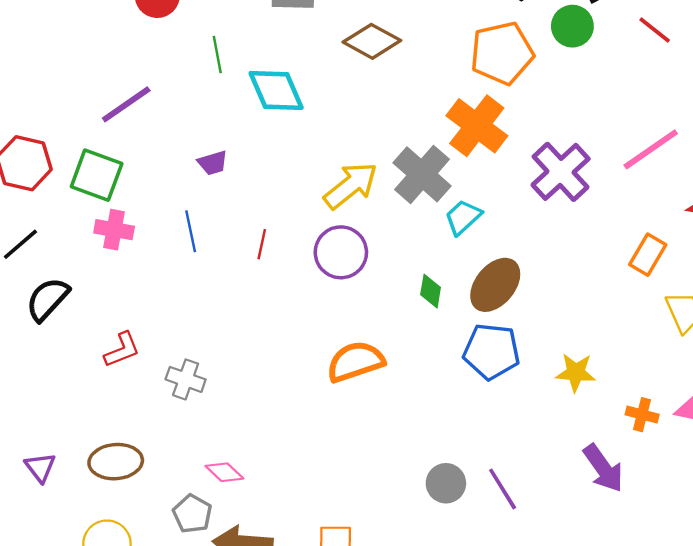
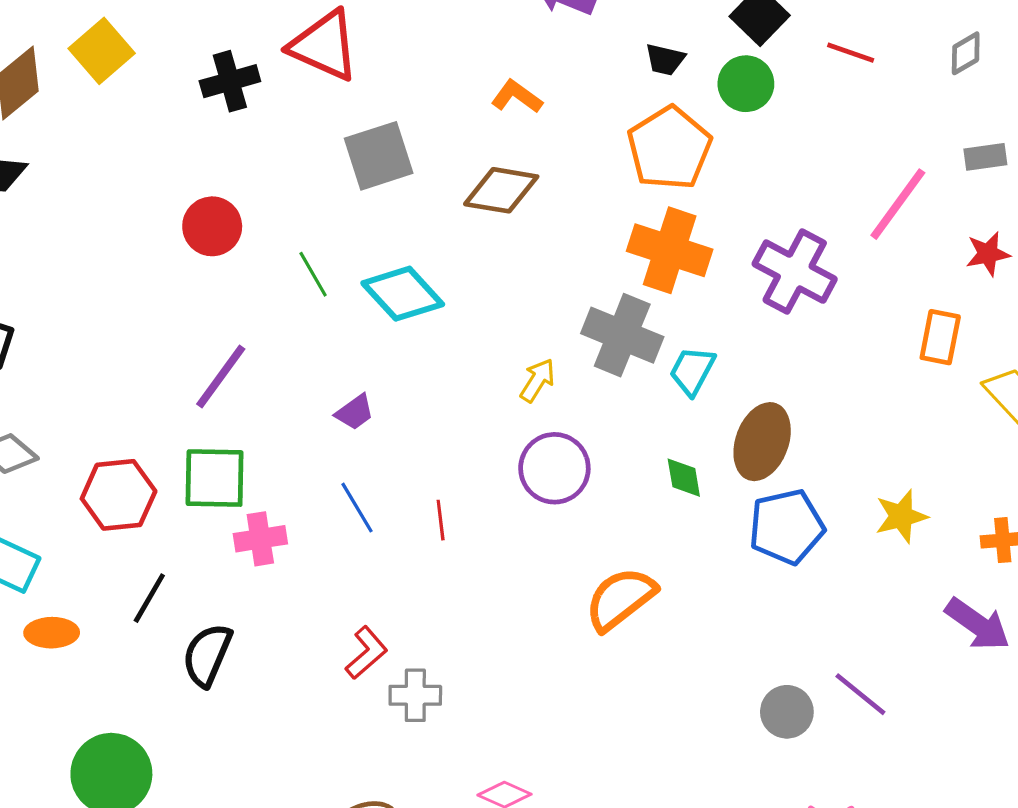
yellow arrow: (351, 186) -> (537, 380), size x0.6
red line: (262, 244) -> (441, 520), moved
red L-shape: (122, 350) -> (366, 653), moved

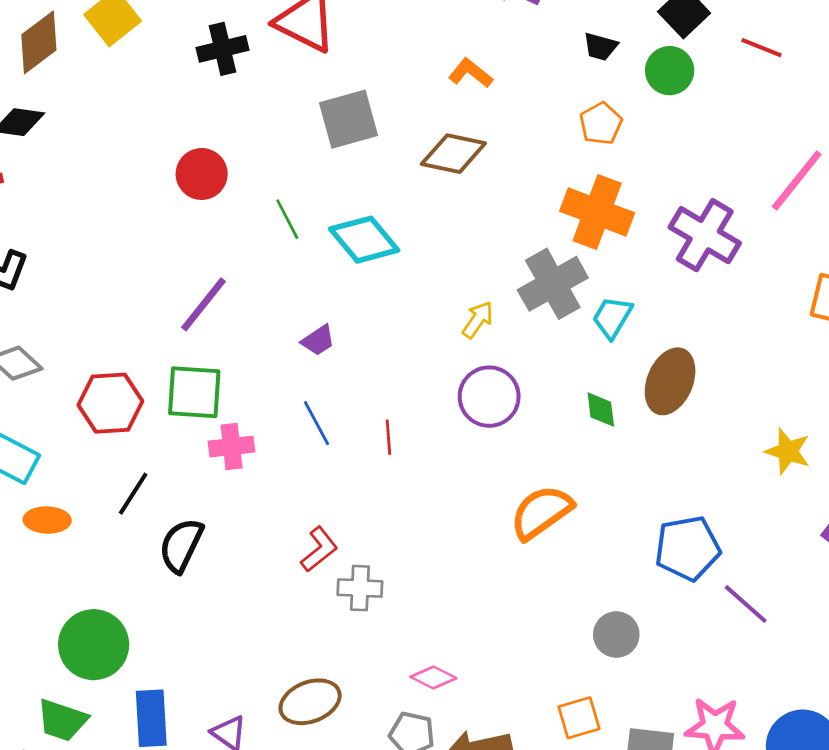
orange pentagon: (669, 148) -> (601, 124), size x0.6
gray cross: (622, 335) -> (553, 284), turned 36
yellow star: (901, 516) -> (788, 451), turned 30
blue pentagon: (787, 527) -> (688, 548), moved
gray circle: (787, 712) -> (616, 635), moved

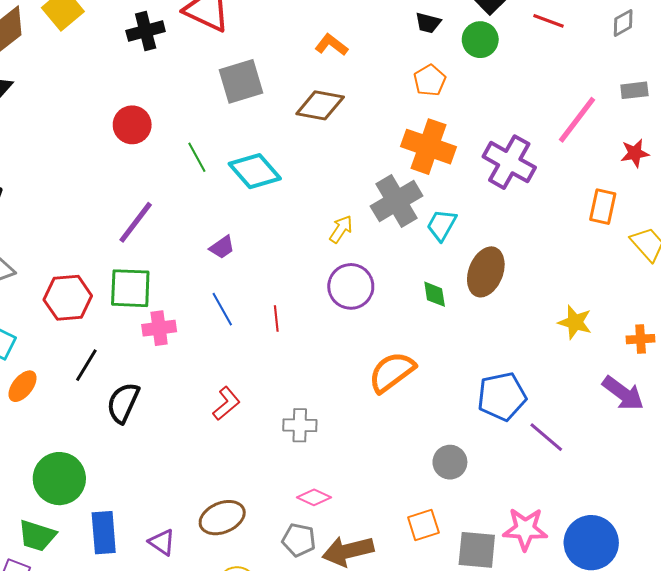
orange ellipse: (47, 520) -> (23, 386), turned -52
gray cross: (360, 588) -> (300, 425), moved

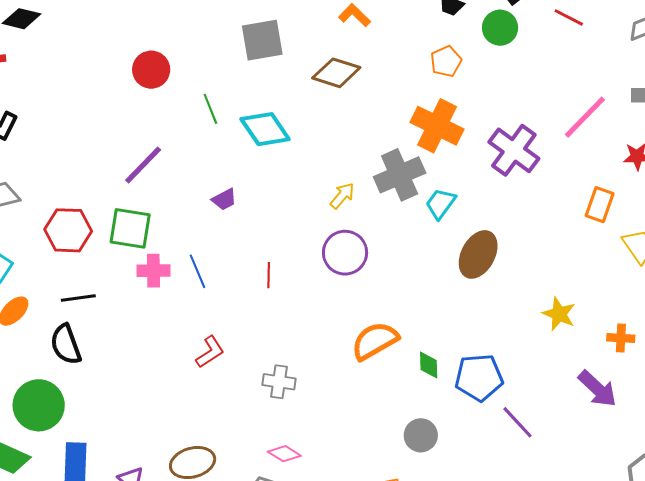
green diamond: (435, 294) -> (429, 365), moved
blue line: (222, 309) -> (198, 271), moved
black line: (86, 365) -> (78, 298), turned 44
black semicircle: (123, 403) -> (66, 344), moved, turned -51

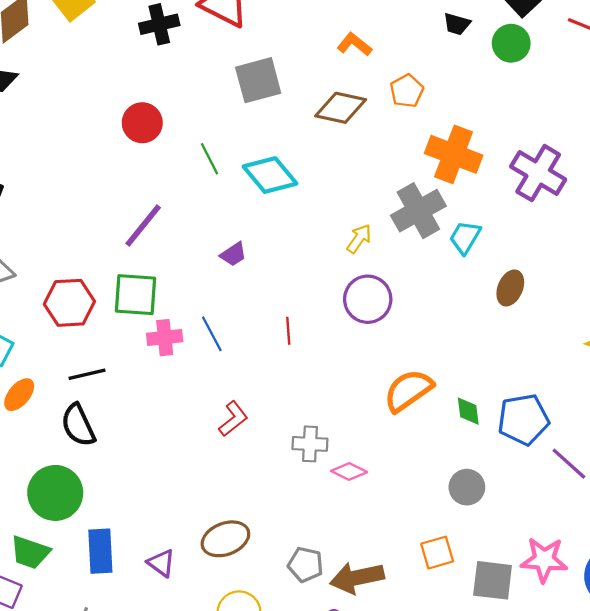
orange pentagon: (446, 61) -> (407, 91), moved
brown ellipse: (478, 254) -> (510, 288), size x0.7
pink diamond: (284, 454) -> (349, 471), moved

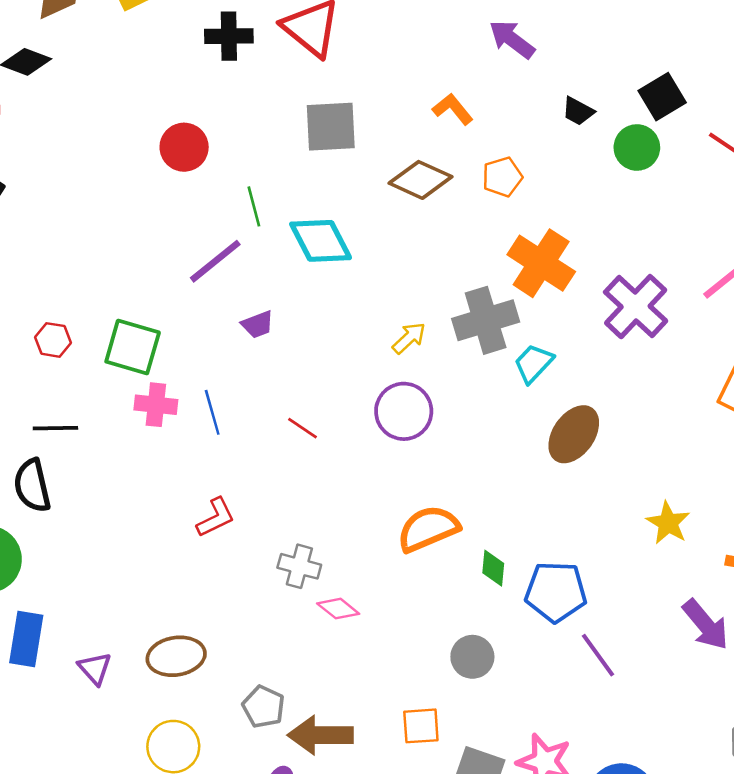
purple line: (143, 225) -> (215, 261), moved
brown ellipse: (510, 288) -> (574, 434), size x1.4
red hexagon: (69, 303) -> (53, 340), size x0.6
red line: (288, 331) -> (303, 428), turned -64

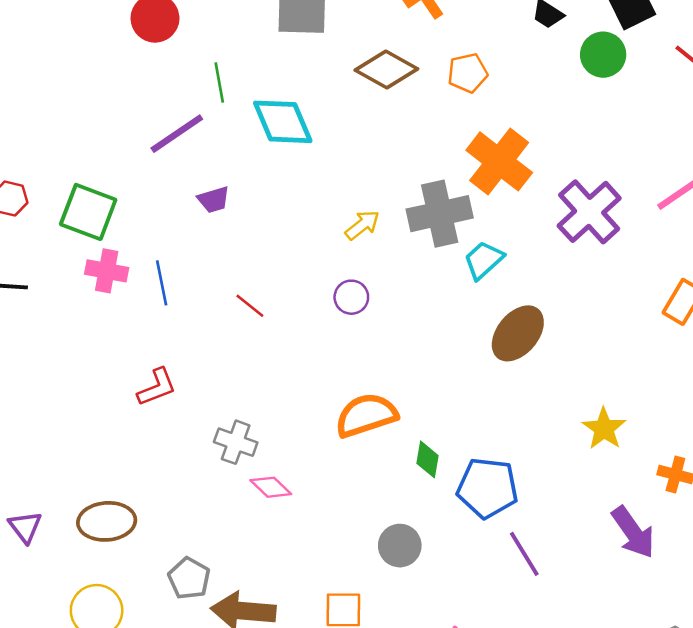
purple circle: (404, 411) -> (351, 297), size x0.6

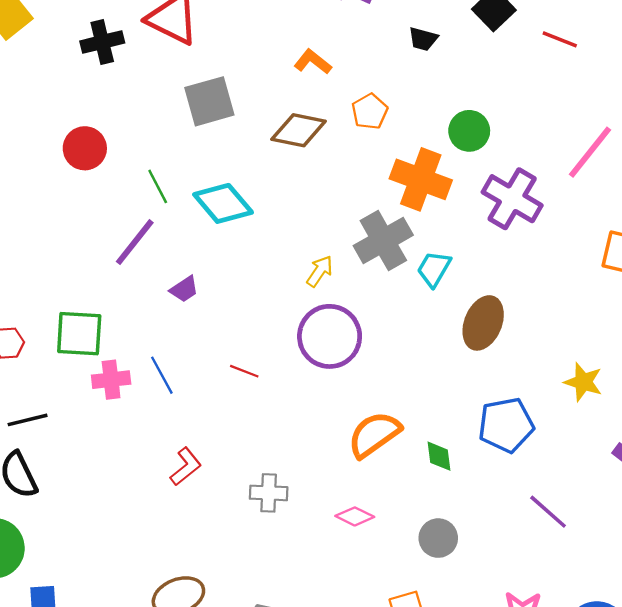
green circle: (603, 55) -> (469, 131), moved
purple circle: (351, 297) -> (330, 336), size x2.0
pink diamond: (271, 487) -> (355, 516), moved
blue pentagon: (488, 488) -> (506, 425), moved

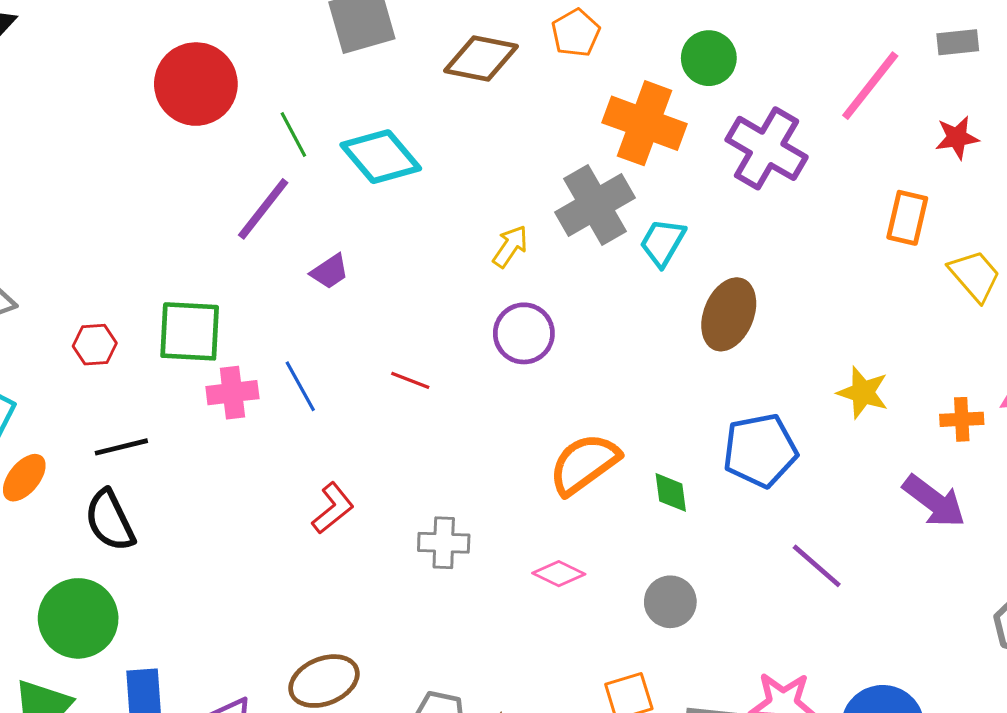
red circle: (85, 148) -> (196, 84), size x1.4
purple circle: (330, 336) -> (524, 333), size x0.7

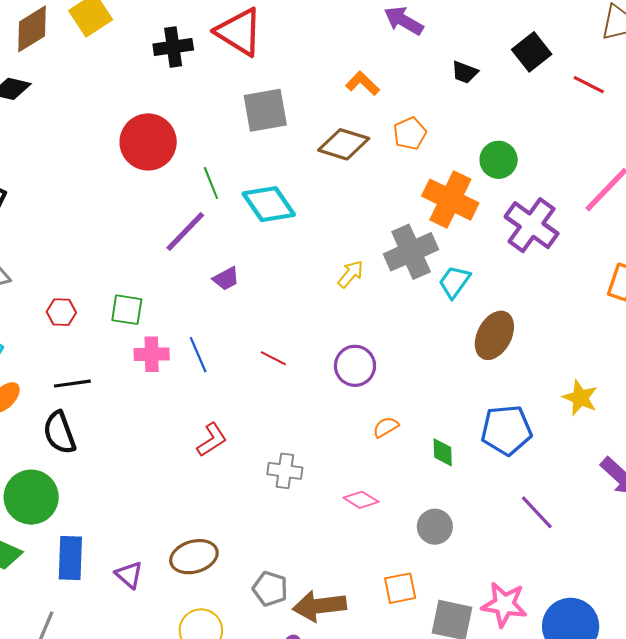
green square: (190, 331) -> (127, 310), size x0.7
purple circle: (524, 333) -> (355, 366), moved
orange semicircle: (584, 464) -> (386, 427), size x0.5

